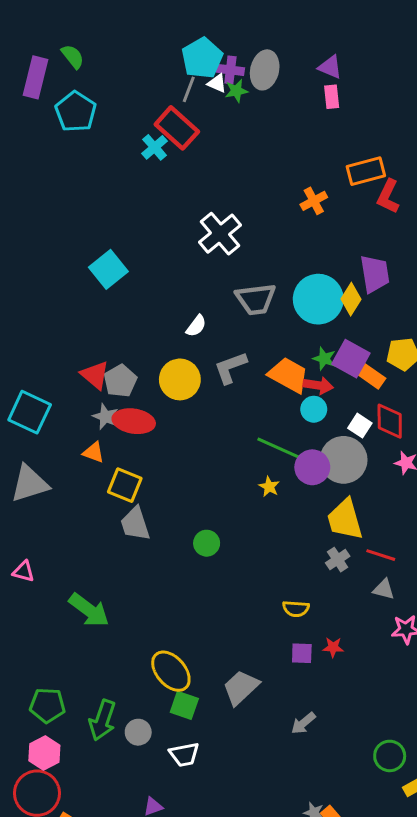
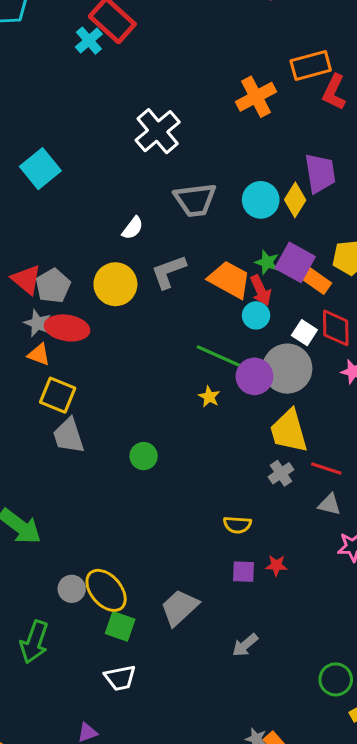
orange cross: (314, 201) -> (256, 97), size x1.4
cyan circle: (318, 299) -> (261, 200), size x0.7
red arrow: (318, 385) -> (261, 290), turned 56
orange triangle: (94, 452) -> (39, 355), moved
gray circle: (138, 732) -> (72, 589), moved

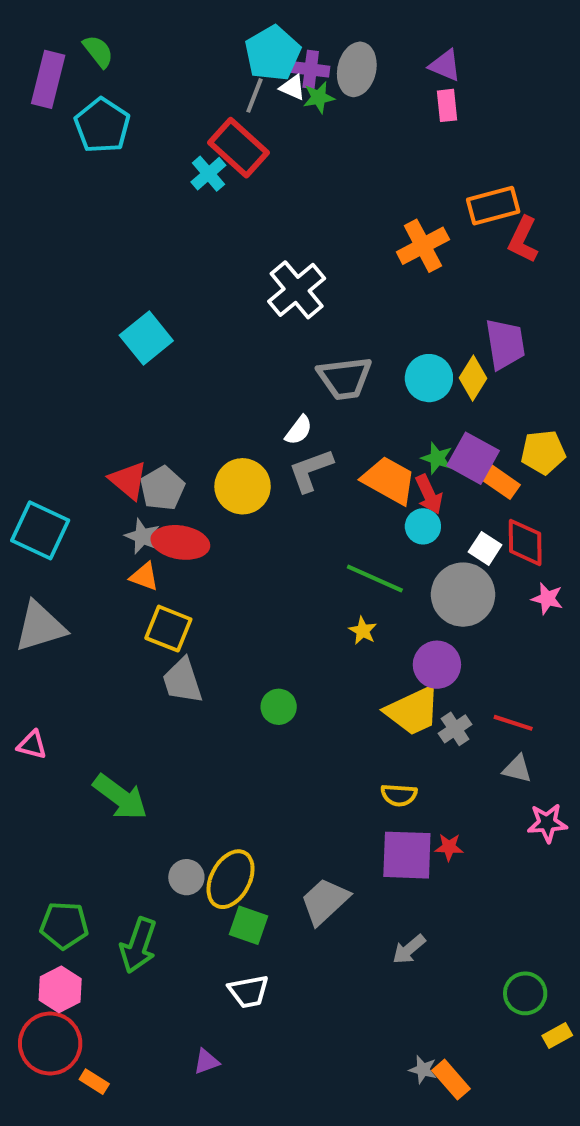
white semicircle: (133, 228) -> (299, 430), moved
purple circle: (254, 376) -> (437, 665), moved
yellow trapezoid: (289, 431) -> (413, 711), moved, turned -99
purple square: (244, 572) -> (407, 855), size x1.8
yellow ellipse: (106, 590) -> (231, 879), turned 69

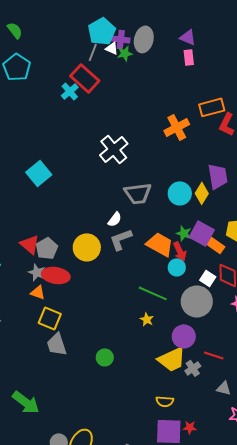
red line: (513, 723) -> (214, 355), moved

